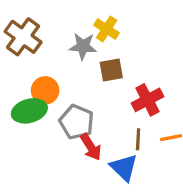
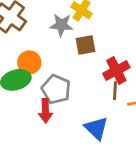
brown line: (138, 139) -> (115, 91), moved
red arrow: (91, 147) -> (45, 111), moved, turned 30

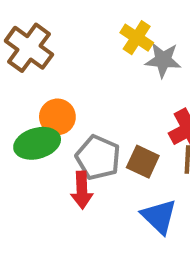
gray star: (61, 25) -> (163, 60), moved
brown square: (86, 45) -> (143, 162), moved, turned 35

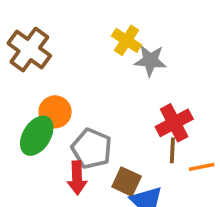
green ellipse: (37, 143) -> (37, 136), turned -42
brown square: (143, 162) -> (127, 182), moved

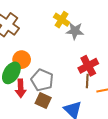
red arrow: (77, 178) -> (21, 88), moved
brown square: (127, 182) -> (43, 101), moved

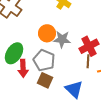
gray star: (75, 31) -> (62, 39), moved
orange circle: (22, 60) -> (47, 33), moved

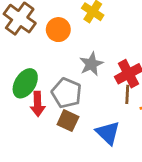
orange circle: (47, 33) -> (58, 30), moved
gray star: (62, 39) -> (91, 64), turned -30

